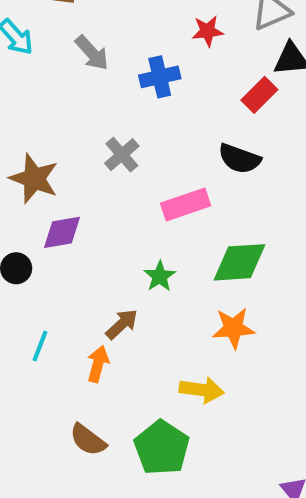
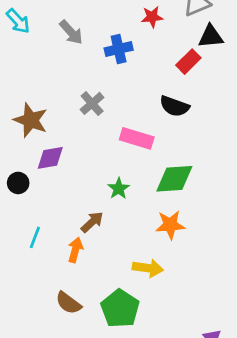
pink rectangle: (186, 204) -> (137, 138), turned 36

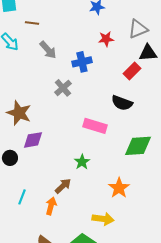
gray cross: (92, 103) -> (63, 88), moved
green diamond: (174, 179) -> (138, 146), moved
orange star: (170, 225) -> (119, 188), turned -30

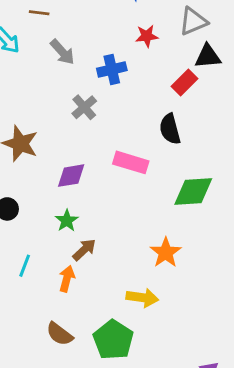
black semicircle: (122, 103) -> (170, 129), turned 55
purple diamond: (33, 140) -> (71, 176), moved
green star: (82, 162) -> (67, 221), moved

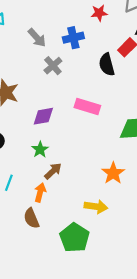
gray arrow: (62, 52) -> (37, 38), moved
black semicircle: (170, 129) -> (107, 65), moved
brown semicircle: (60, 334) -> (31, 218), moved, turned 30

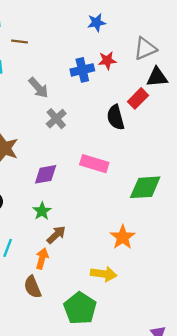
blue cross: (73, 38) -> (82, 70), moved

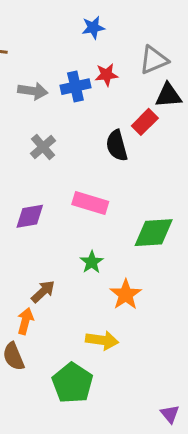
gray arrow: (38, 88) -> (33, 91), moved, turned -40
green star: (42, 211) -> (92, 262), moved

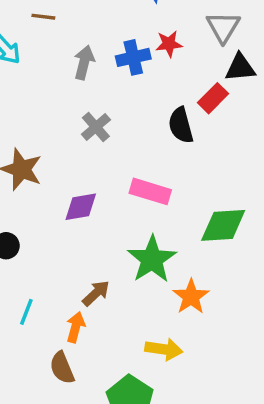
gray triangle: (154, 60) -> (223, 27), turned -36
gray arrow: (33, 91) -> (84, 63), turned -84
green star: (92, 262) -> (152, 259), size x1.8

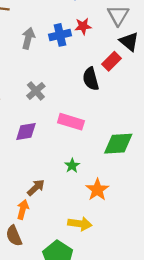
black triangle: (240, 68) -> (129, 42), turned 45
gray cross: (96, 127) -> (36, 91), moved
green star: (152, 259) -> (72, 166), size x0.5

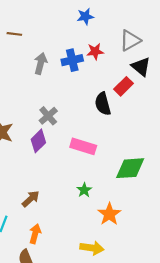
gray triangle: (118, 15) -> (130, 40), turned 30
purple diamond: (26, 132) -> (38, 141), moved, turned -35
brown arrow: (36, 187) -> (31, 199), moved

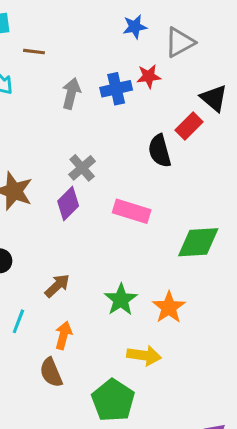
gray triangle: (130, 40) -> (180, 42), moved
green star: (84, 190) -> (121, 300), moved, size x1.5

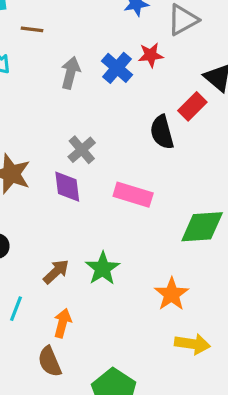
blue cross: (116, 89) -> (117, 68), turned -36
purple diamond: (68, 203) -> (67, 187), turned -52
green star: (121, 300) -> (103, 268), moved
yellow arrow: (144, 355) -> (192, 344), moved

